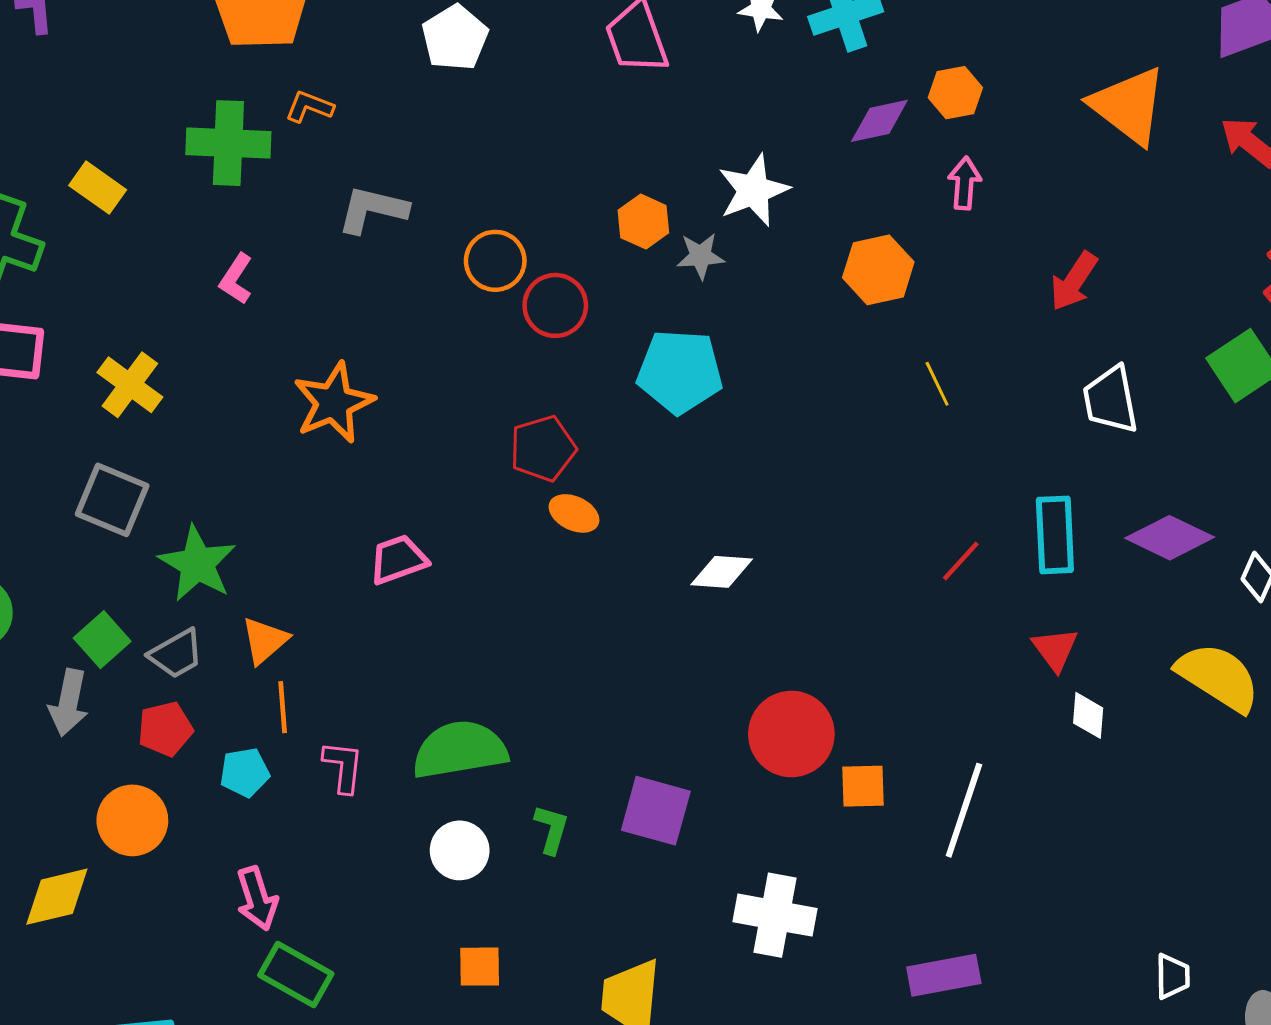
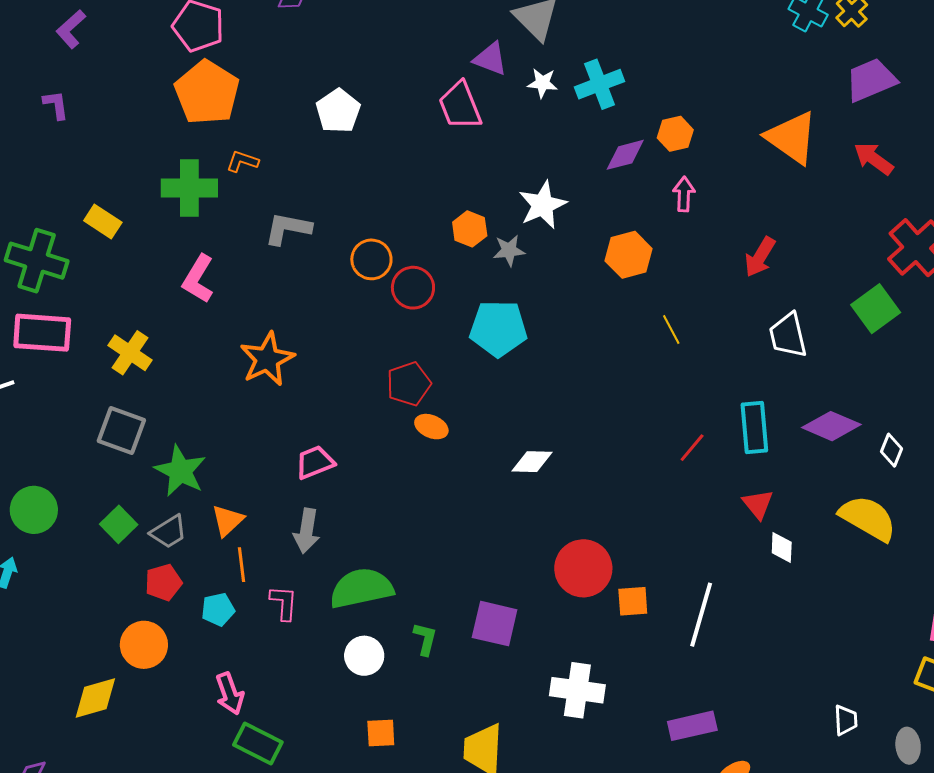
pink L-shape: (236, 279) -> (198, 279), size x1.4
gray arrow: (69, 703) -> (307, 531), moved

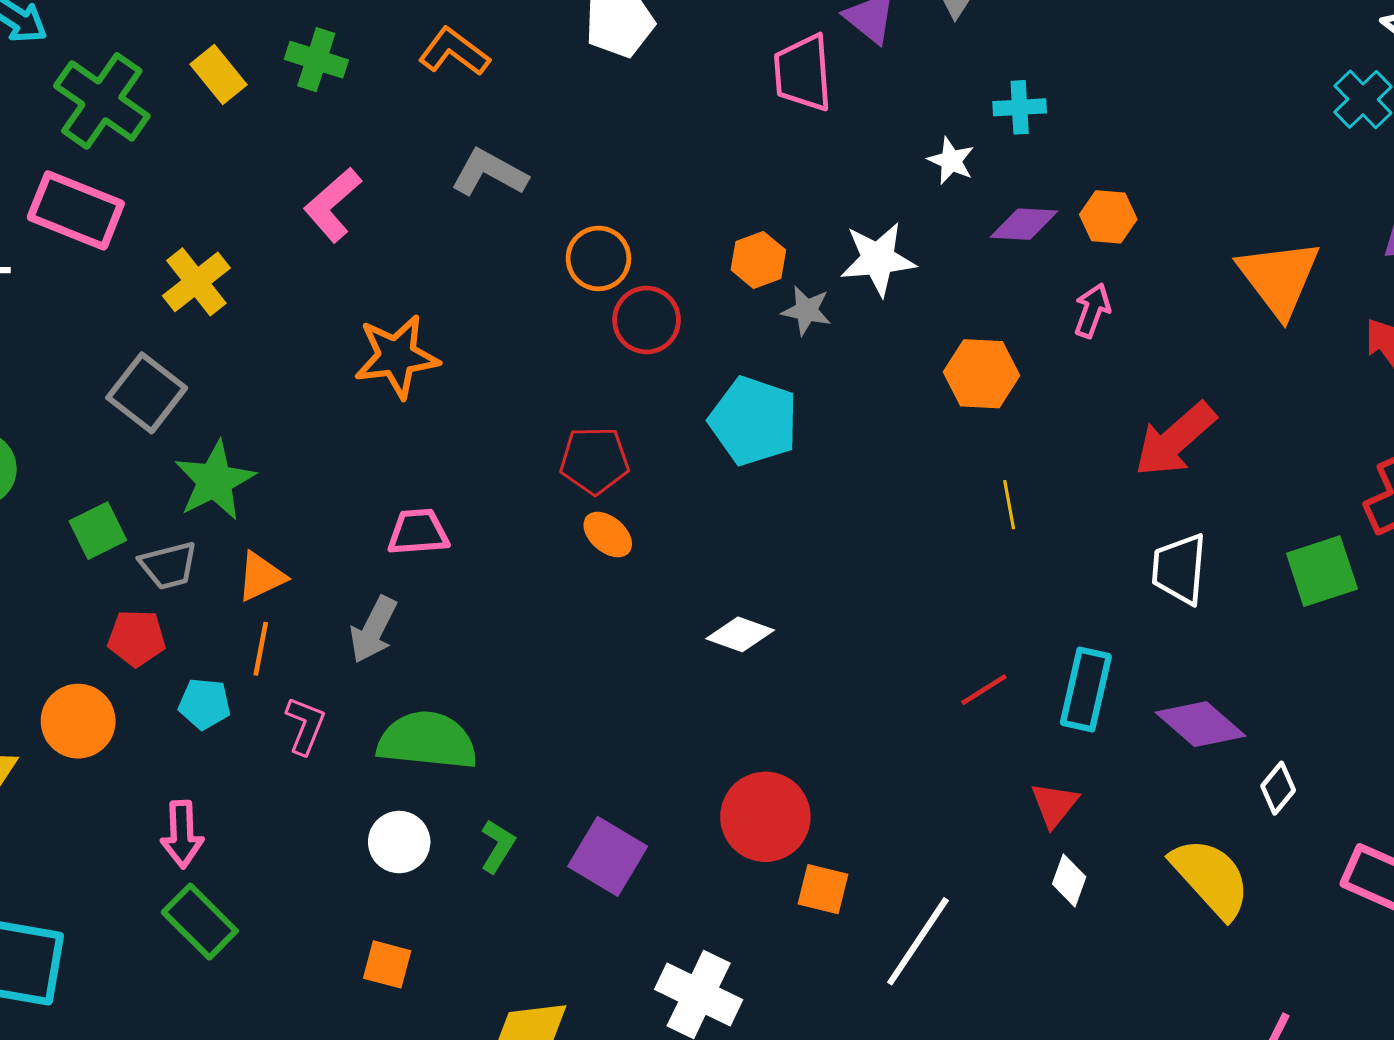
white star: (542, 83) -> (951, 161), moved
cyan cross: (599, 84) -> (1020, 107), size x0.7
orange L-shape: (242, 161) -> (454, 52), size x1.4
green cross: (189, 188) -> (316, 60), moved, size x0.7
red arrow: (760, 257) -> (1175, 440), size x1.4

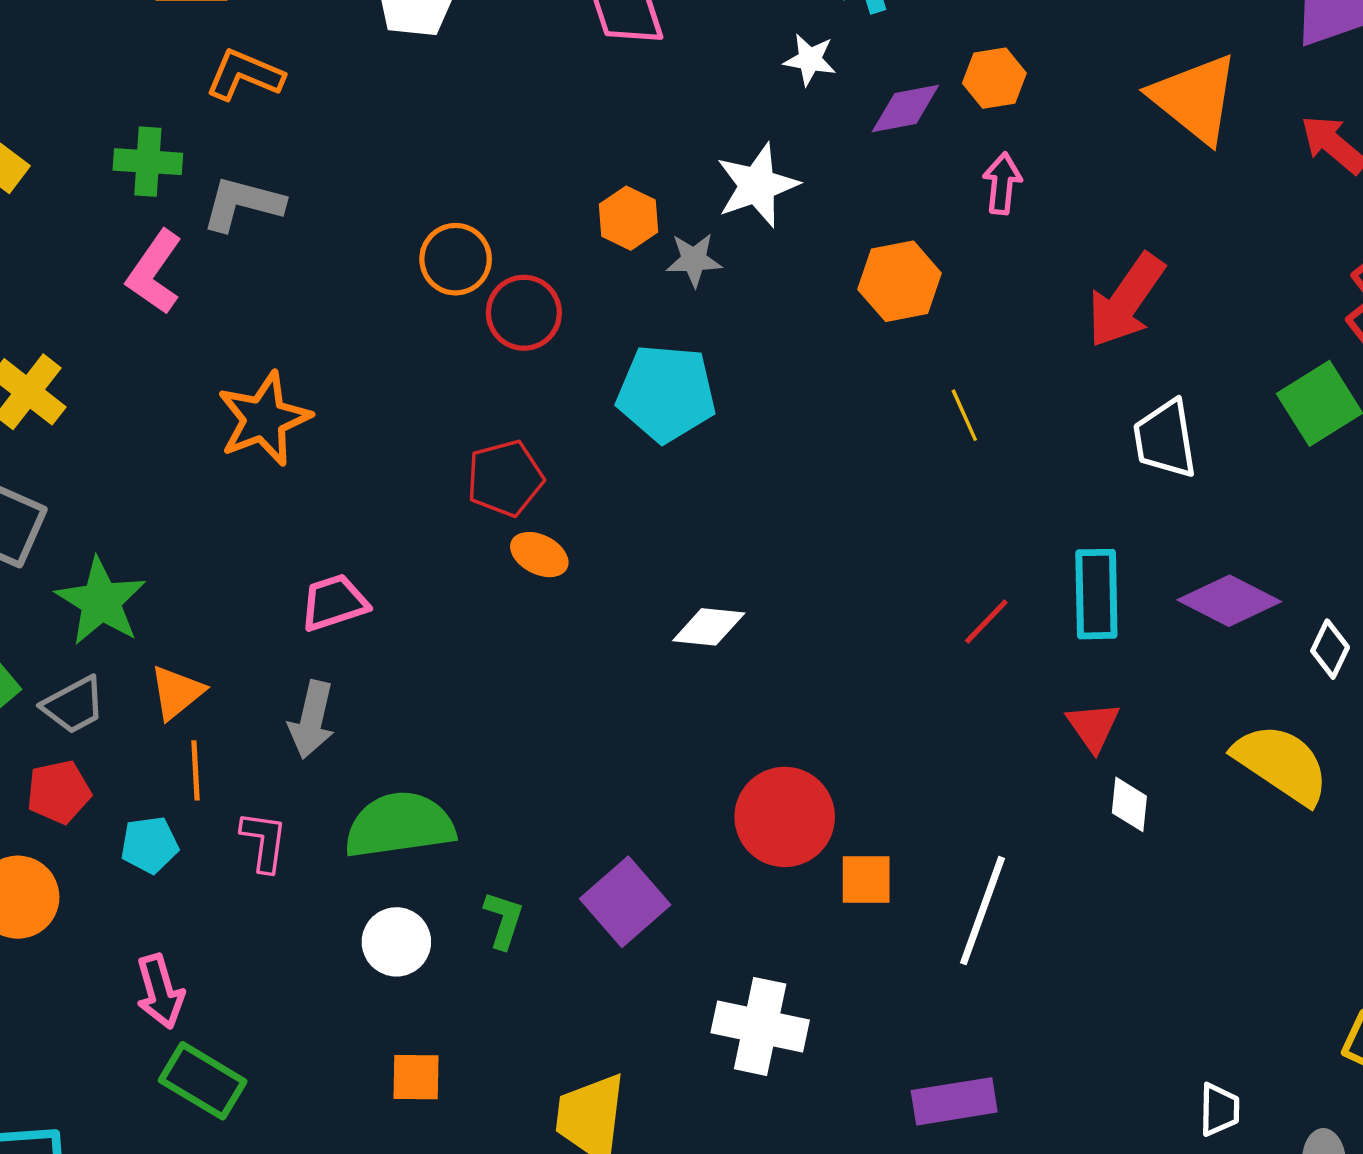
green cross: (316, 60) -> (148, 162), moved
gray L-shape: (489, 173) -> (243, 204), moved
purple square: (608, 856) -> (625, 902), turned 32

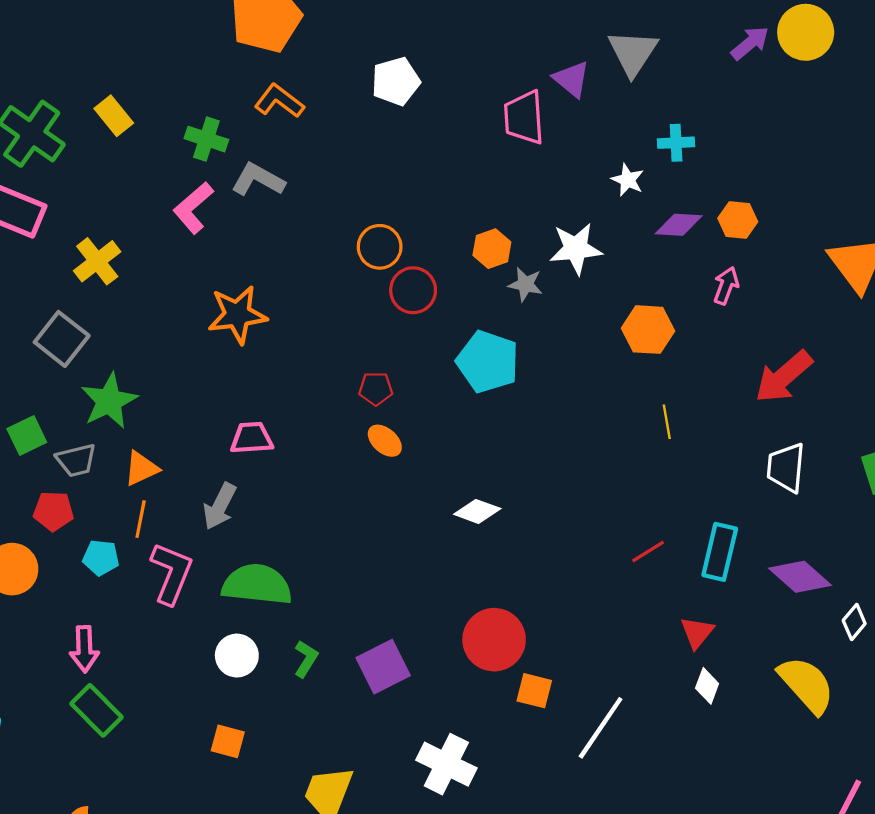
red pentagon: (505, 478) -> (376, 389), size x0.7
pink L-shape: (264, 841) -> (171, 573), size x1.5

